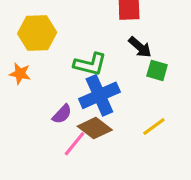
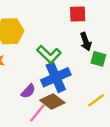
black arrow: (140, 47) -> (86, 42), turned 30
green L-shape: (90, 64) -> (49, 54), turned 30

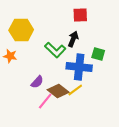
black arrow: (86, 42) -> (73, 39), moved, turned -140
blue cross: (56, 77) -> (79, 67), moved, turned 30
yellow line: (96, 100) -> (75, 90), moved

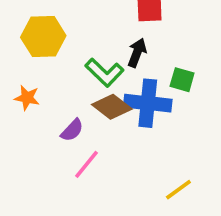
orange star: (10, 56) -> (27, 98), moved
yellow line: (75, 90) -> (178, 190), moved
brown diamond: (58, 91) -> (112, 107), moved

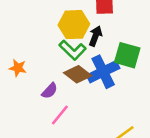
yellow hexagon: (43, 36) -> (74, 25), moved
green square: (182, 80) -> (127, 55), size x1.5
blue cross: (148, 103) -> (103, 72), turned -32

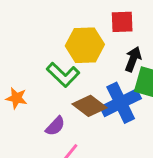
black arrow: (95, 36) -> (133, 59), moved
green L-shape: (73, 50) -> (63, 75), moved

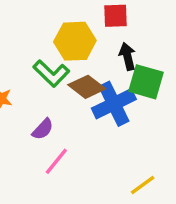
black arrow: (133, 59) -> (127, 56), turned -35
brown diamond: (90, 106) -> (87, 87), moved

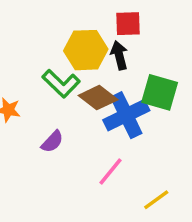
black arrow: (127, 56) -> (119, 55), moved
pink line: (56, 161) -> (110, 172), moved

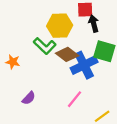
black arrow: (119, 55) -> (94, 24), moved
purple semicircle: (52, 142) -> (29, 98), moved

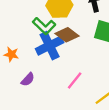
orange star: (13, 62) -> (11, 54), moved
blue cross: (84, 65) -> (50, 46), moved

